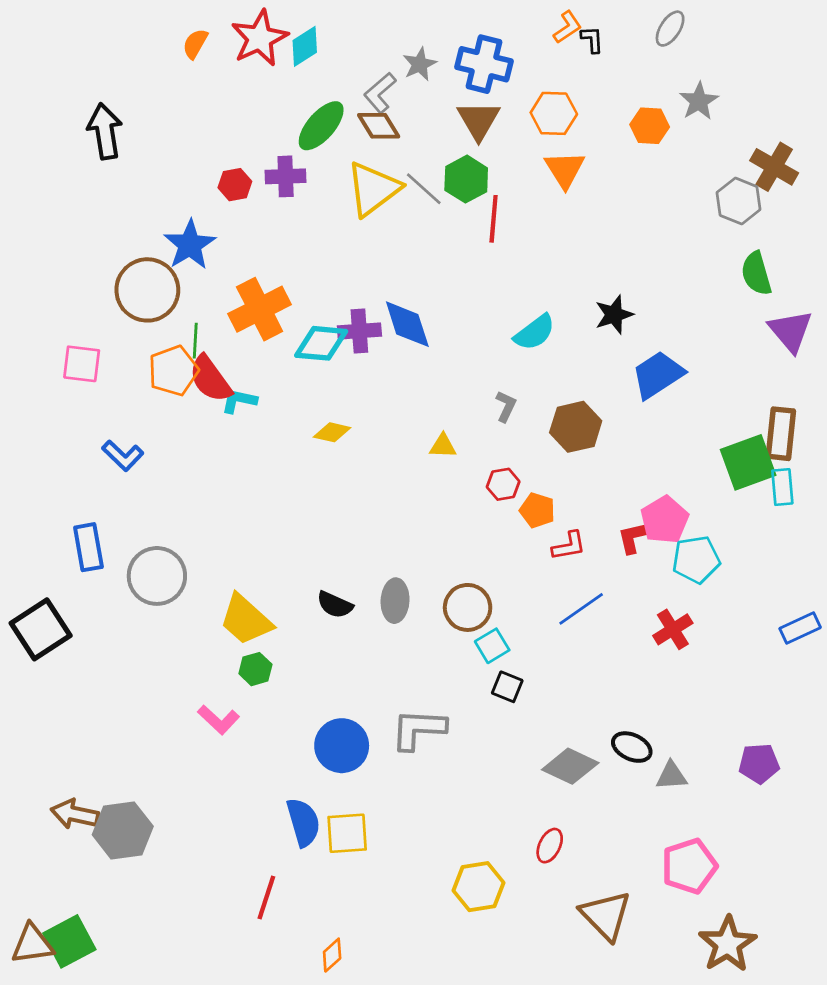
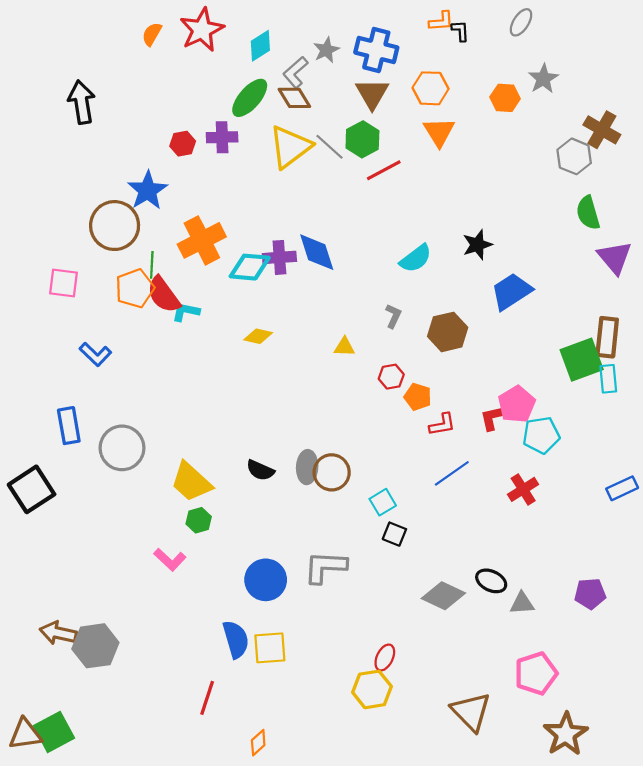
orange L-shape: (567, 27) -> (441, 21), turned 30
cyan diamond: (305, 46) -> (260, 46), moved
red line: (494, 219) -> (384, 170), turned 57
brown circle: (468, 607) -> (332, 472), moved
red ellipse: (550, 846) -> (385, 657), moved

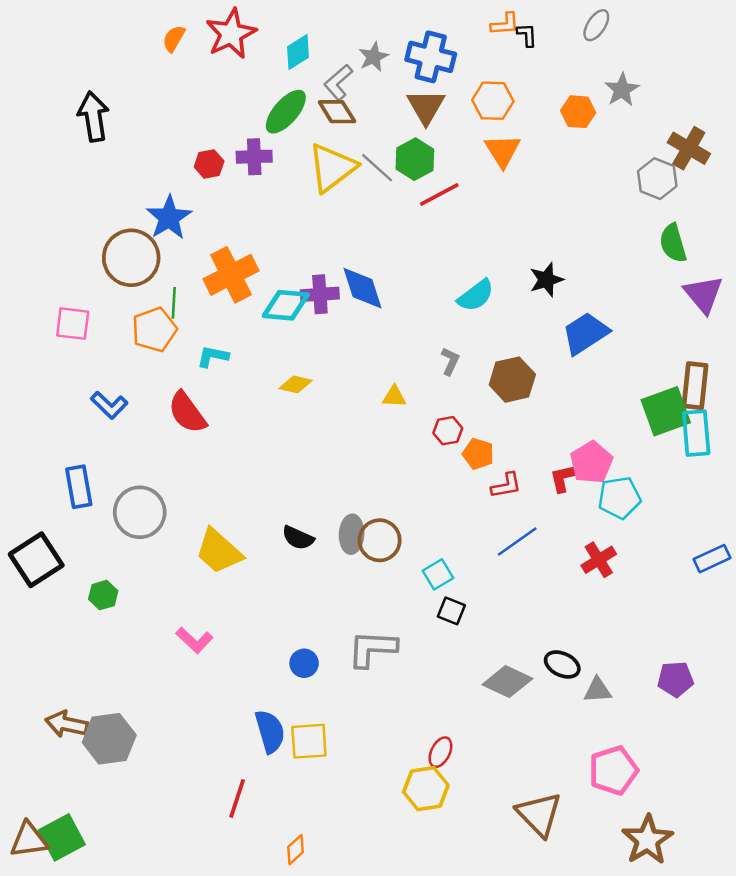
red semicircle: (164, 295) -> (187, 412), moved
cyan rectangle: (608, 379) -> (696, 433), size x1.4
green hexagon: (199, 520) -> (103, 595), moved
blue circle: (266, 580) -> (304, 663), size x0.6

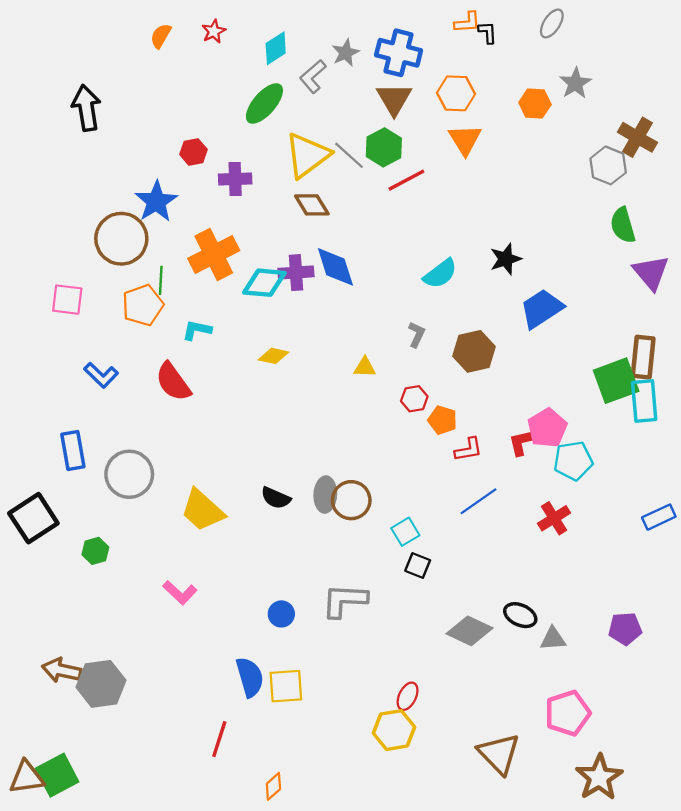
red star: (231, 34) -> (214, 31), size x0.5
brown diamond: (337, 112) -> (312, 205), moved
purple cross: (254, 157) -> (235, 179), moved

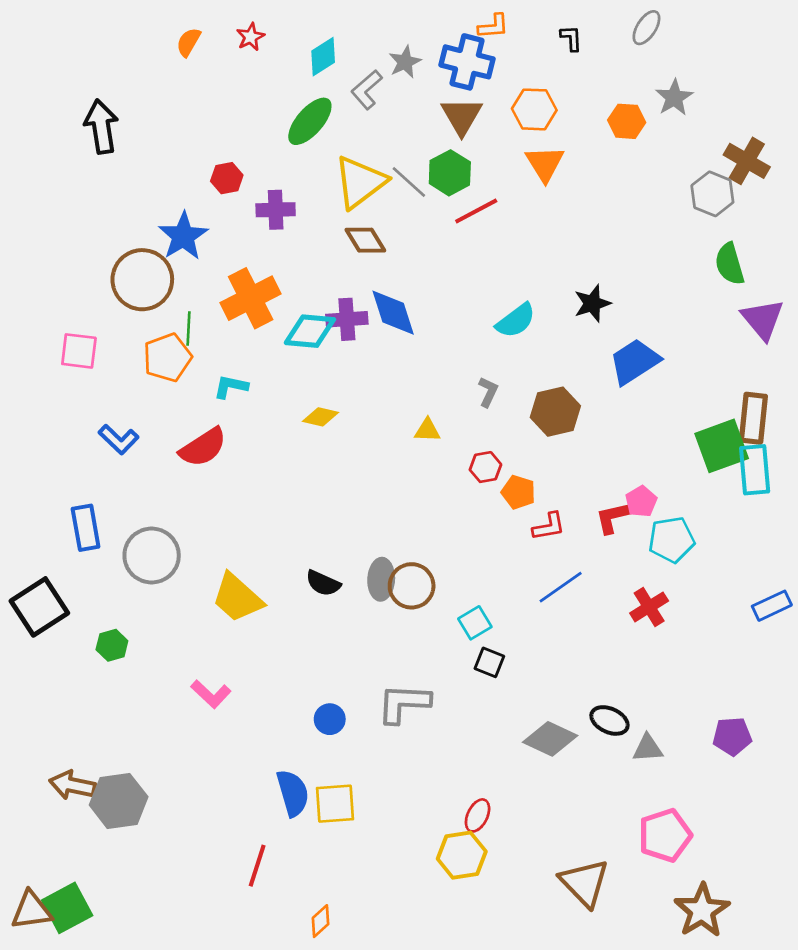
orange L-shape: (467, 22) -> (493, 26), moved
red semicircle: (173, 382) -> (203, 447), turned -87
pink pentagon: (547, 428) -> (641, 501), size x0.7

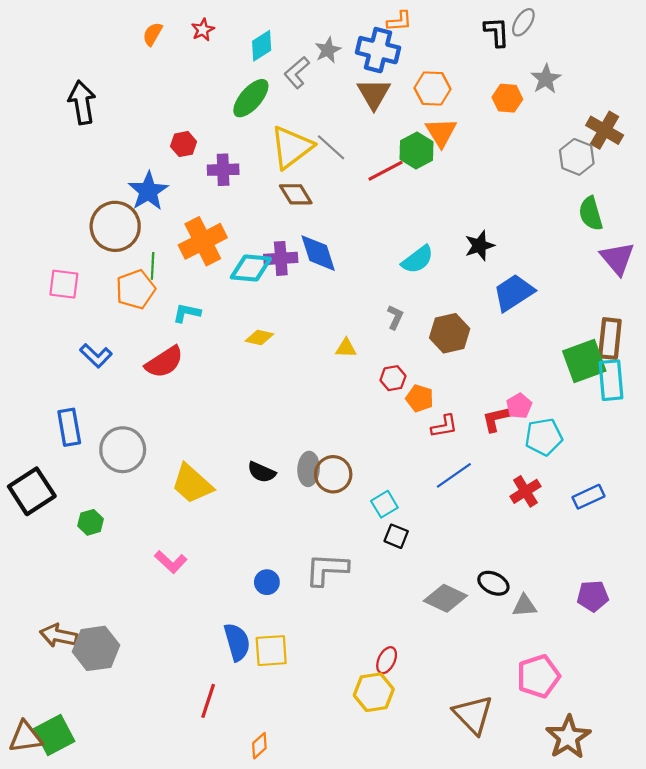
black L-shape: (571, 38) -> (497, 32), moved, size x1.4
green hexagon: (450, 173) -> (416, 150), moved
blue rectangle: (772, 606) -> (589, 497), moved

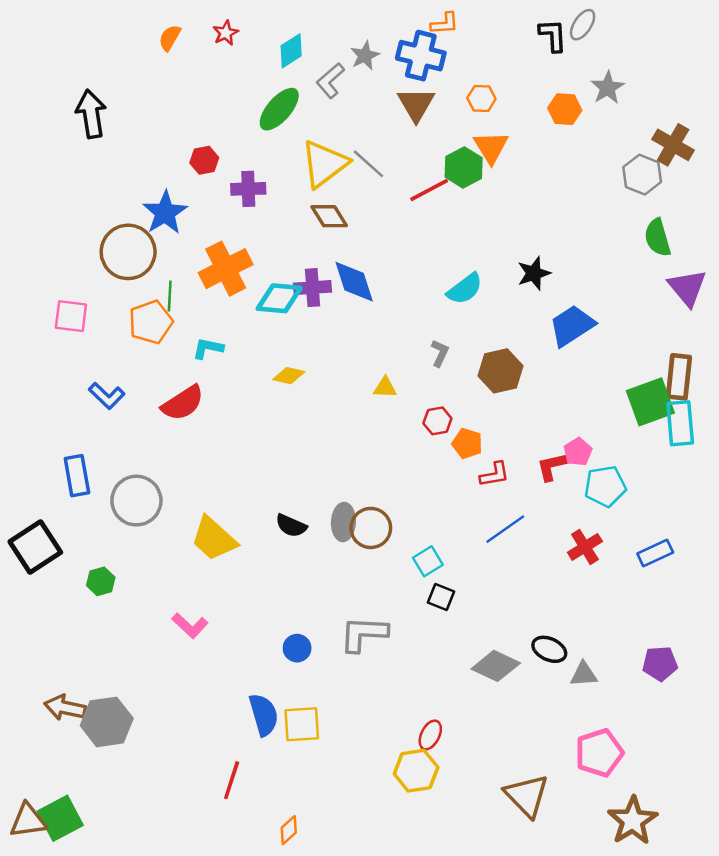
orange hexagon: (433, 89) -> (481, 98), size x0.7

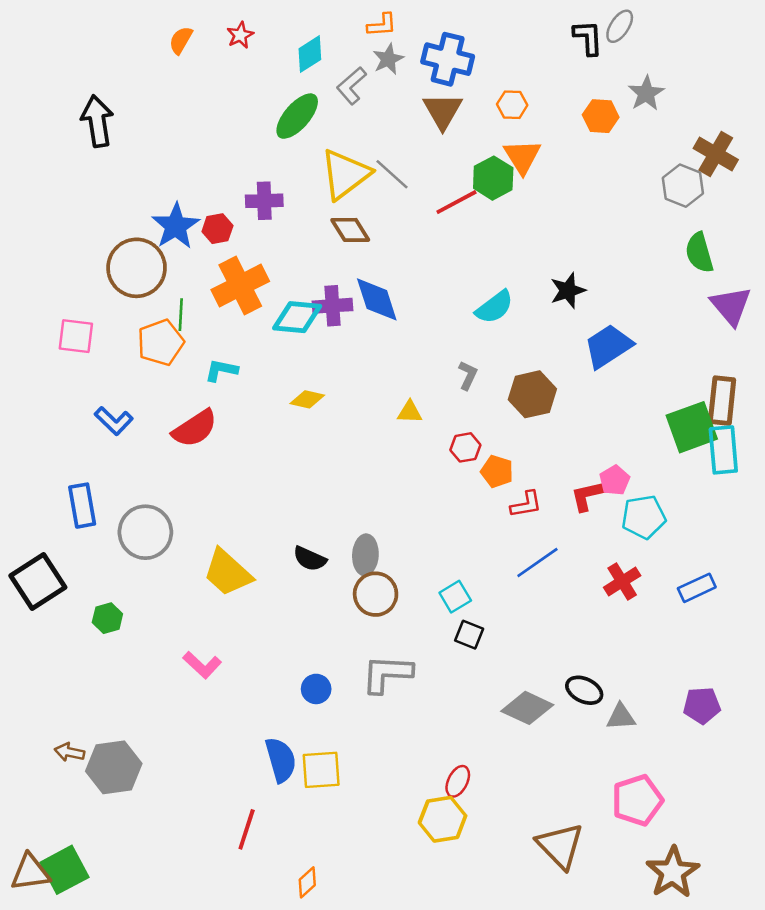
orange L-shape: (445, 23) -> (382, 25), moved
red hexagon: (204, 160) -> (217, 229), moved
brown circle: (371, 528) -> (376, 594), moved
brown arrow: (65, 708) -> (69, 752), size x0.7

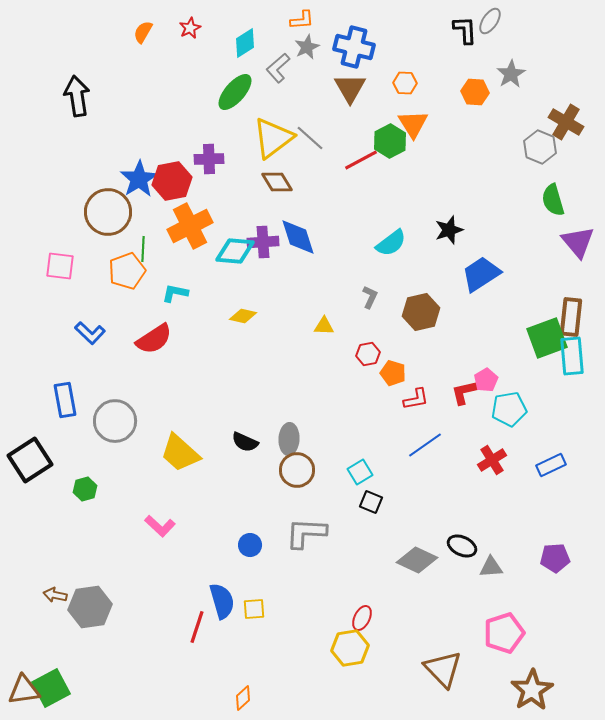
red hexagon: (217, 229) -> (172, 181), size x1.6
yellow square: (321, 770) -> (254, 609), size x0.7
red line: (247, 829) -> (197, 627), moved

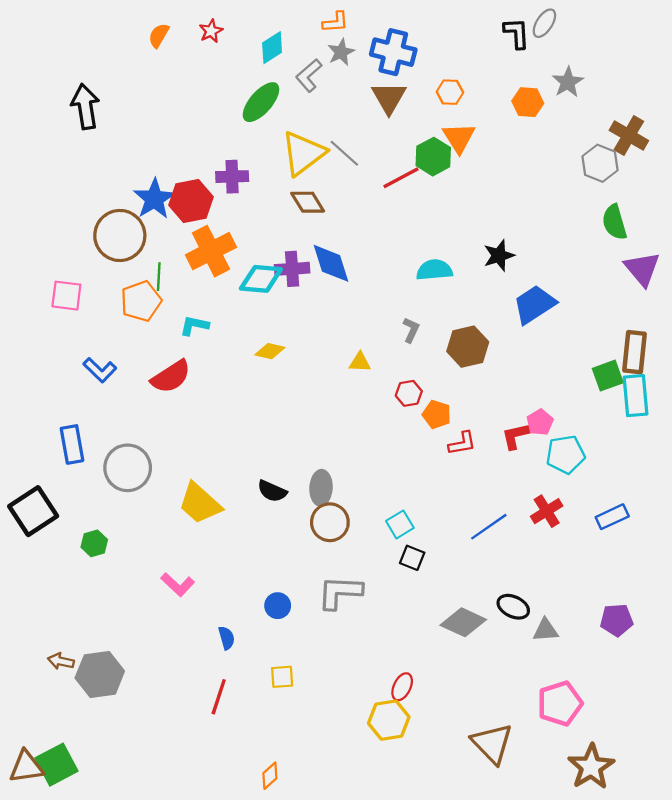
cyan semicircle: (391, 243) -> (434, 270), turned -148
green square: (547, 338) -> (608, 376), size x0.7
blue line: (425, 445) -> (489, 527), moved
blue semicircle: (222, 601) -> (227, 638), moved, size x0.6

